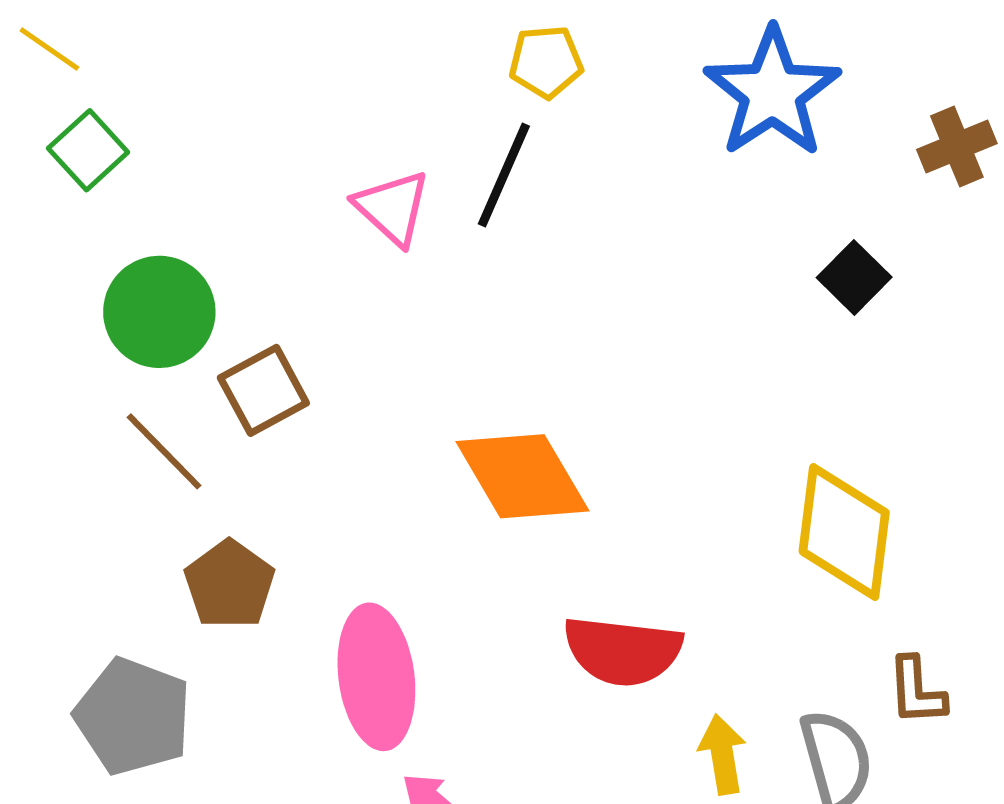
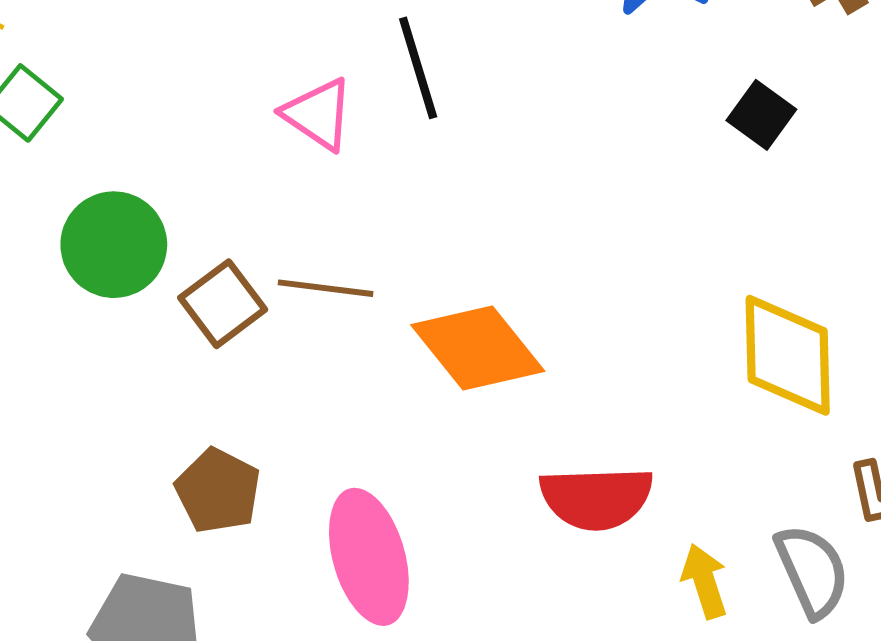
black line: (504, 175) -> (418, 68), turned -32
brown line: (164, 451) -> (326, 288), moved, turned -30

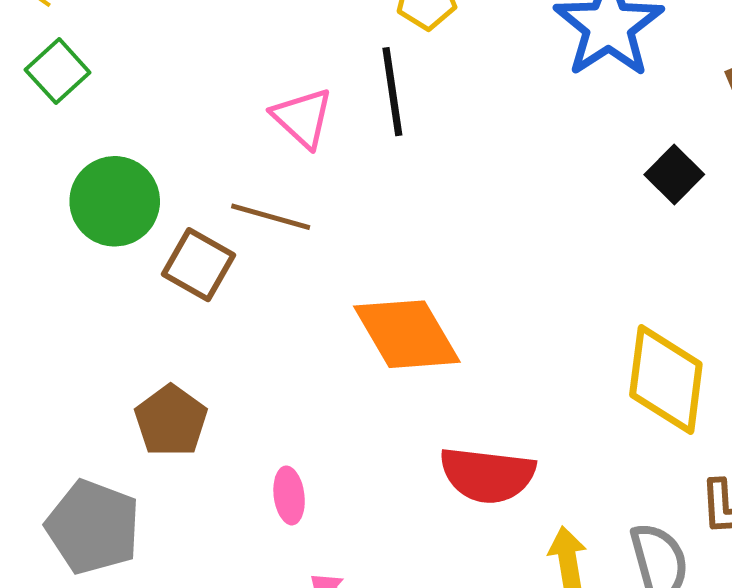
brown line: (326, 288) -> (271, 217), moved
brown square: (223, 304) -> (198, 265), turned -32
pink ellipse: (369, 557) -> (289, 495), size x0.5

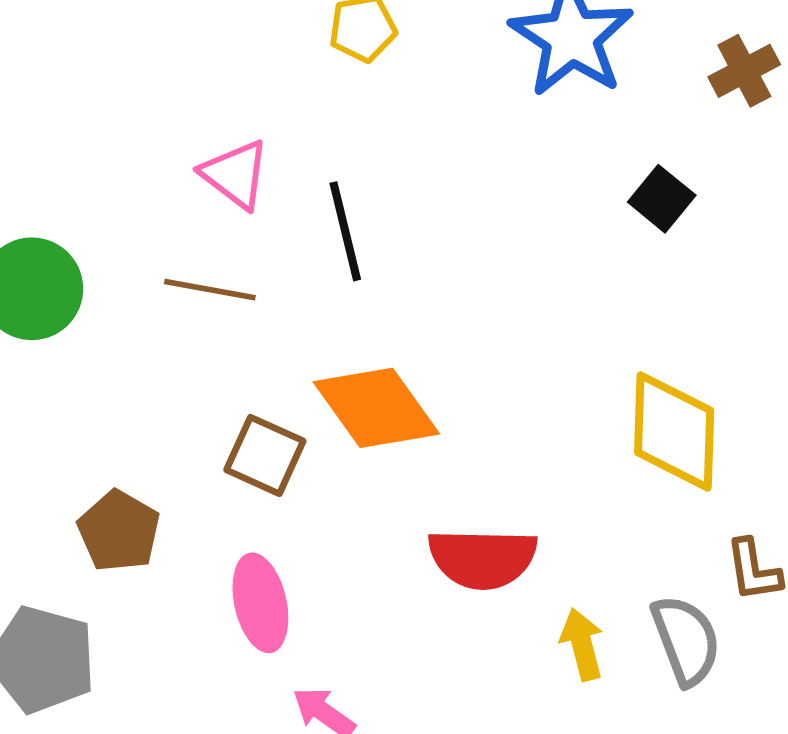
black line: (392, 92) -> (345, 231), moved
brown square: (198, 265) -> (265, 455), moved
pink ellipse: (289, 495) -> (260, 603), size x1.5

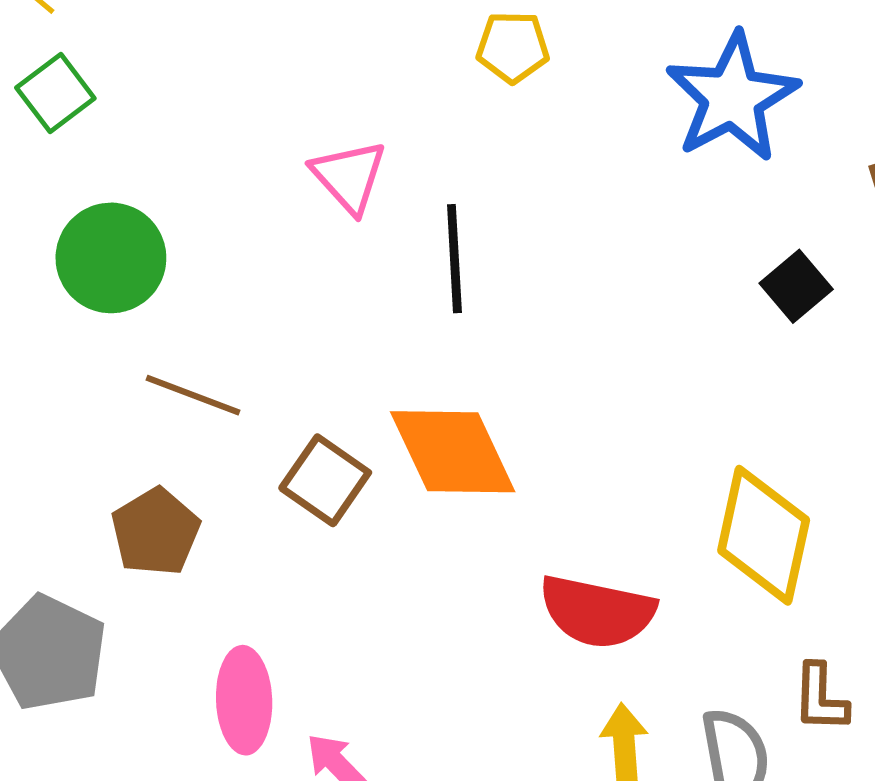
brown line: (210, 290) -> (193, 395), moved
red semicircle: (482, 558) -> (597, 612), moved
pink ellipse: (260, 603) -> (244, 700), moved

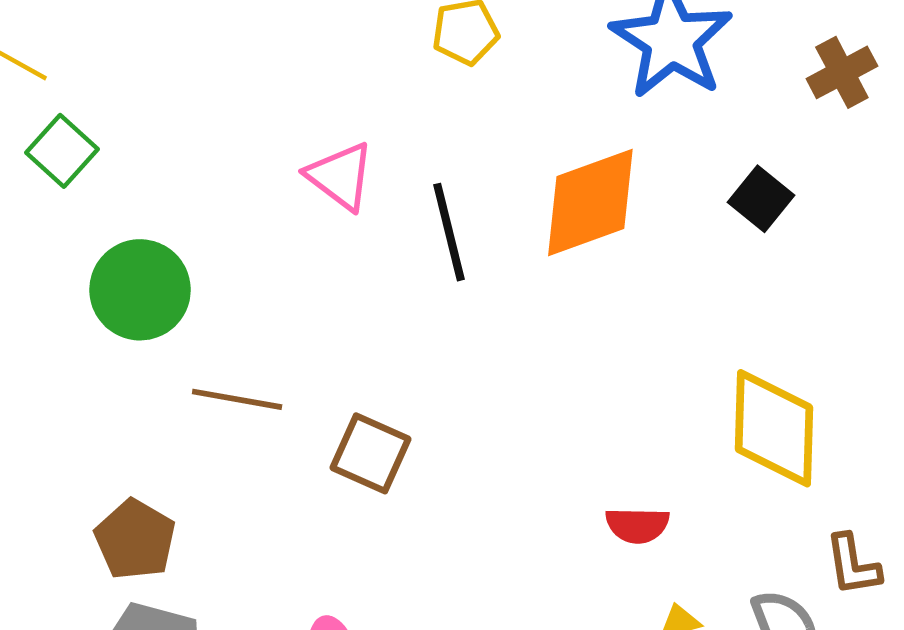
orange diamond: (453, 452) -> (590, 202), moved, turned -74
brown pentagon: (156, 532) -> (135, 540), moved
red semicircle: (597, 612) -> (637, 525), size x0.6

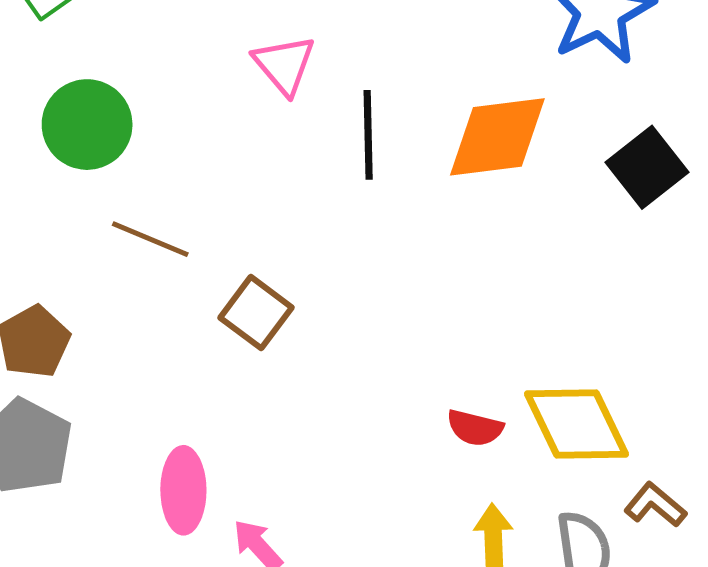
black square: (761, 199) -> (647, 167), size x1.4
yellow diamond: (774, 428) -> (576, 424), moved, turned -40
brown L-shape: (853, 565) -> (655, 505), turned 126

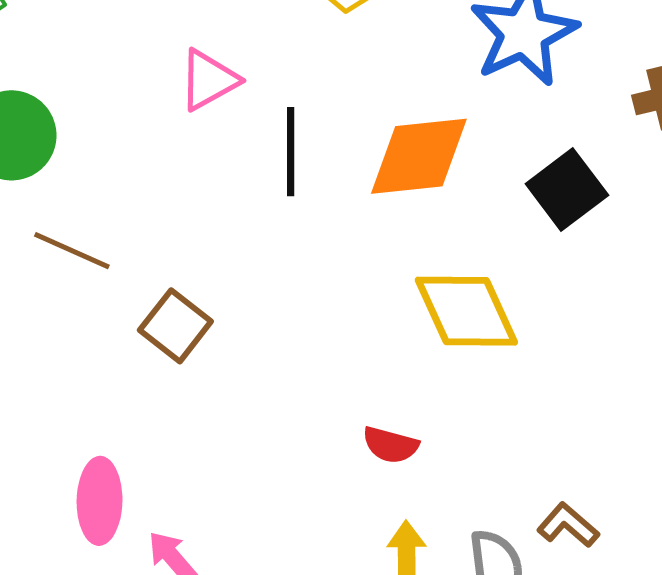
pink triangle: (284, 65) -> (209, 80), turned 40
yellow diamond: (576, 424) -> (466, 311), moved

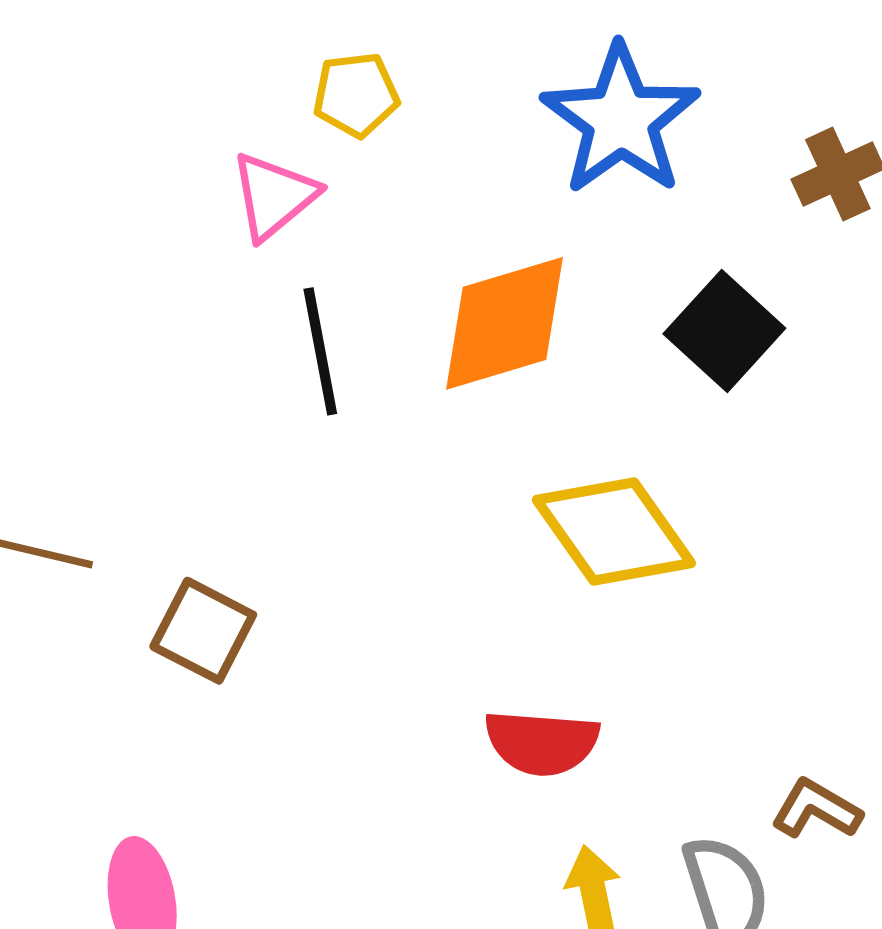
pink triangle: (209, 80) -> (274, 196), moved
red semicircle: (391, 445) -> (542, 743), size x1.4

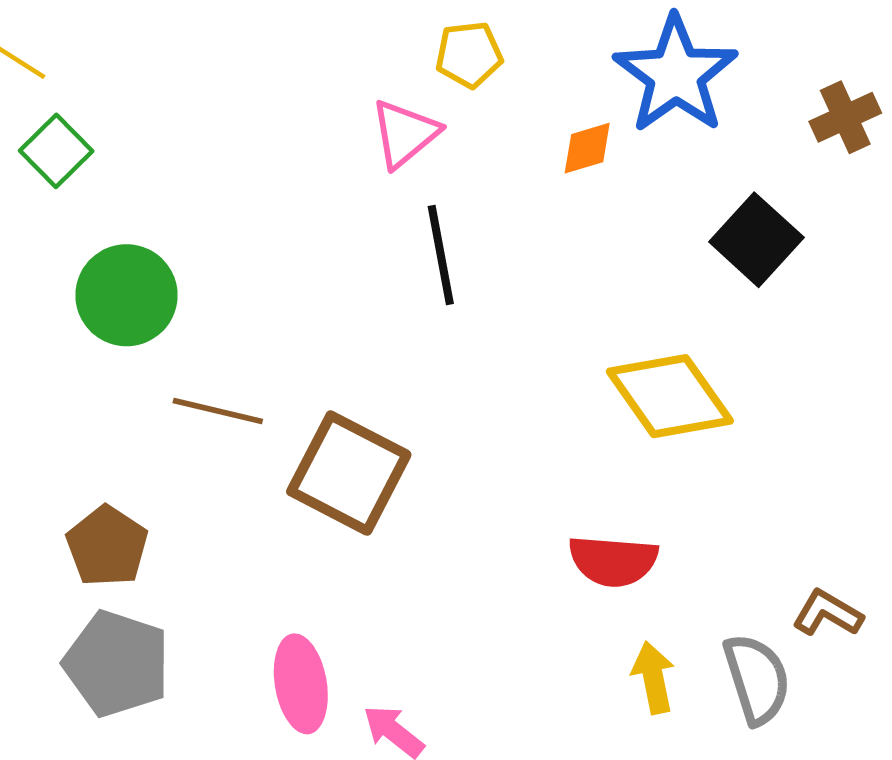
orange diamond: (504, 323) -> (587, 148), moved, size x0.5
brown square: (203, 631) -> (349, 473), size x1.5

